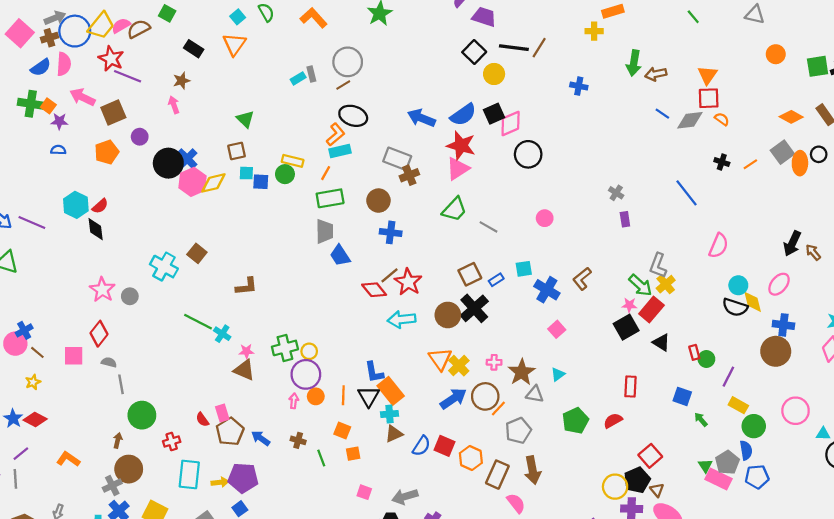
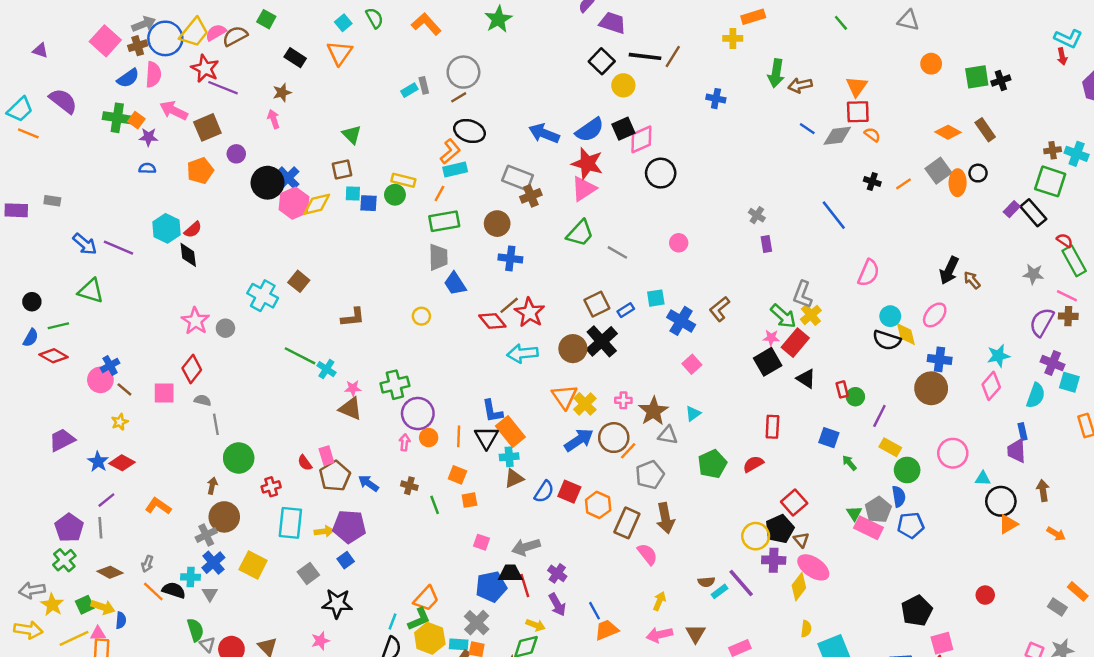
yellow circle: (309, 351) -> (421, 316), moved

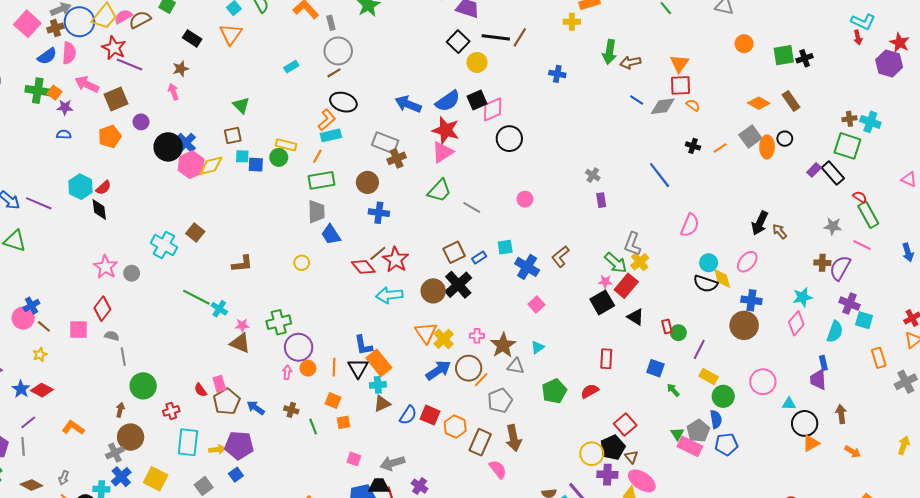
gray rectangle: (424, 85) -> (331, 23), moved
brown cross: (1068, 316) -> (822, 263), moved

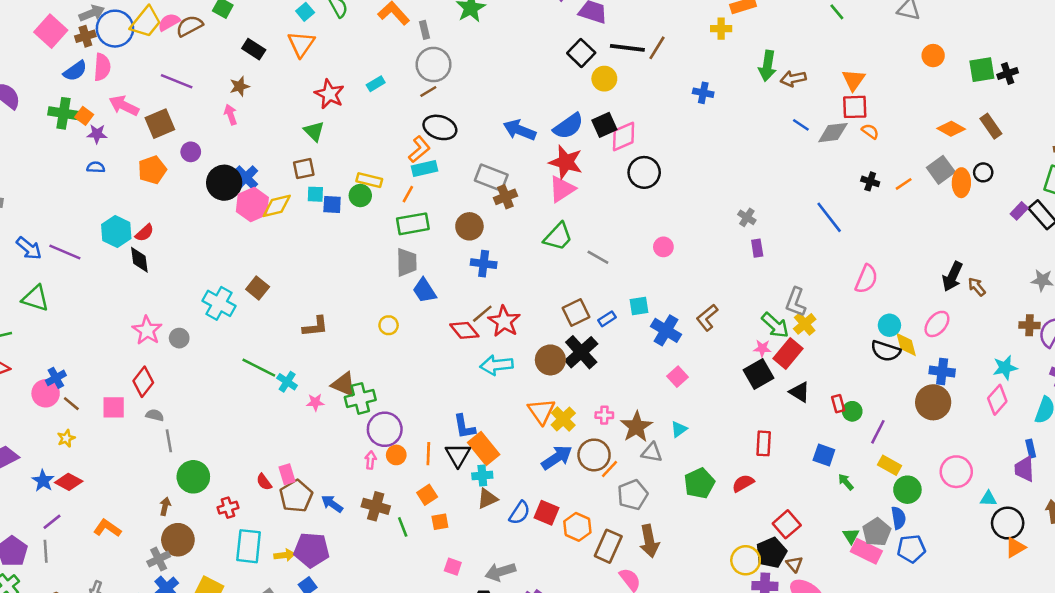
red star: (114, 48) -> (329, 94), moved
brown triangle: (240, 343) -> (344, 384), moved
orange square: (333, 400) -> (427, 495), turned 35
brown cross: (291, 410) -> (376, 506), size x1.5

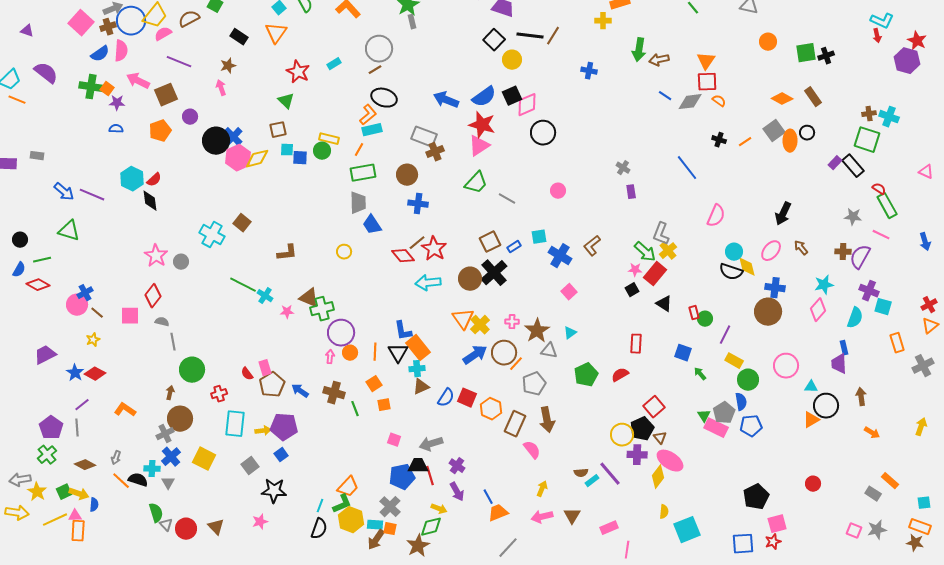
pink semicircle: (169, 22) -> (163, 34), moved
gray rectangle: (425, 30) -> (412, 22), moved
brown arrow: (977, 287) -> (801, 248), moved
black square: (758, 374) -> (632, 290), size x0.6
orange triangle: (1015, 547) -> (811, 420), moved

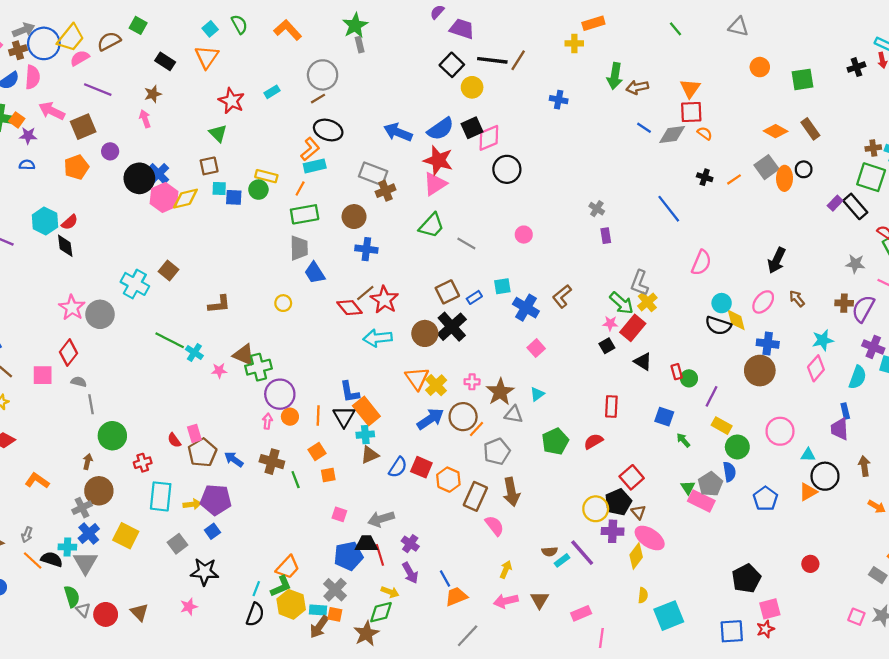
black cross: (826, 56) -> (856, 67), moved
gray circle: (181, 262) -> (100, 314), size x1.6
blue pentagon: (751, 426) -> (765, 499), moved, turned -30
gray triangle: (168, 483) -> (85, 563), size x1.6

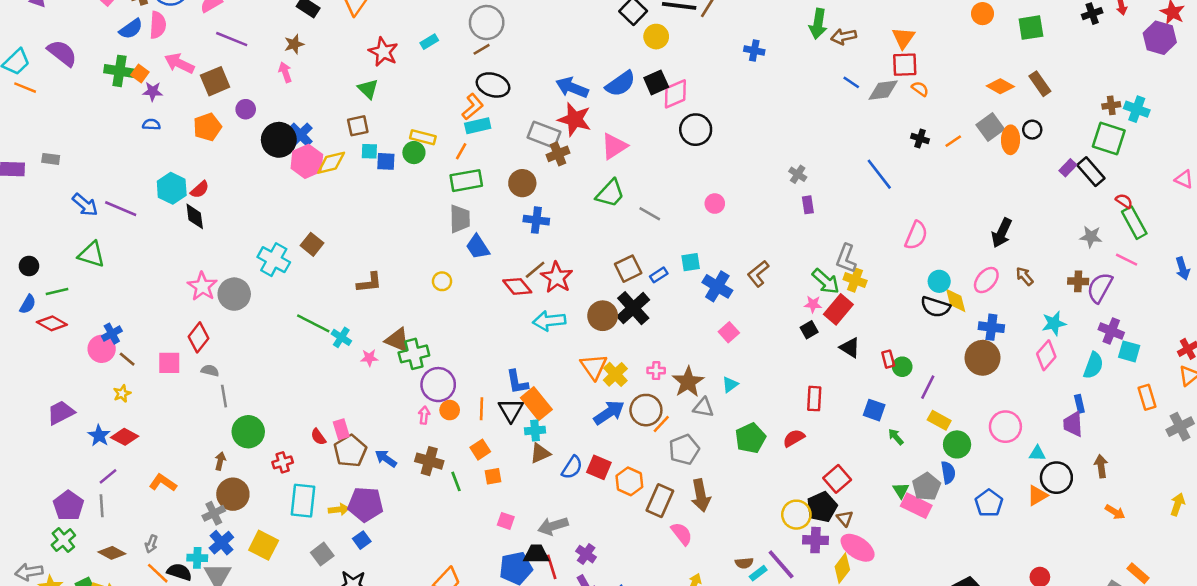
red star: (438, 160) -> (575, 119), moved
yellow cross: (647, 302) -> (855, 280), turned -30

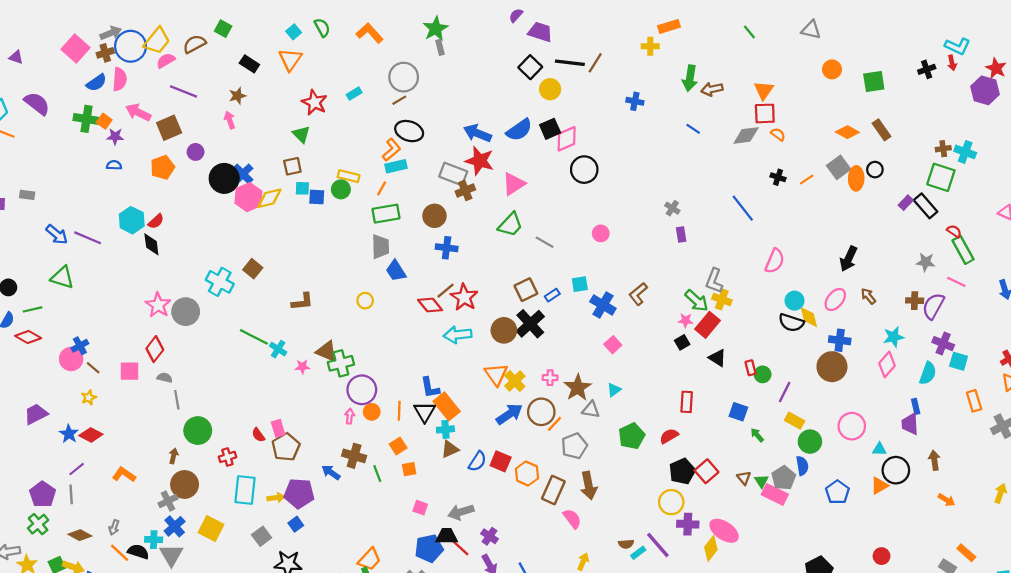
blue line: (851, 82) -> (693, 129), moved
blue arrow: (386, 458) -> (331, 472), moved
black pentagon: (822, 507) -> (682, 471), moved
brown triangle: (845, 518) -> (744, 478), moved
red line: (552, 567) -> (460, 547), turned -30

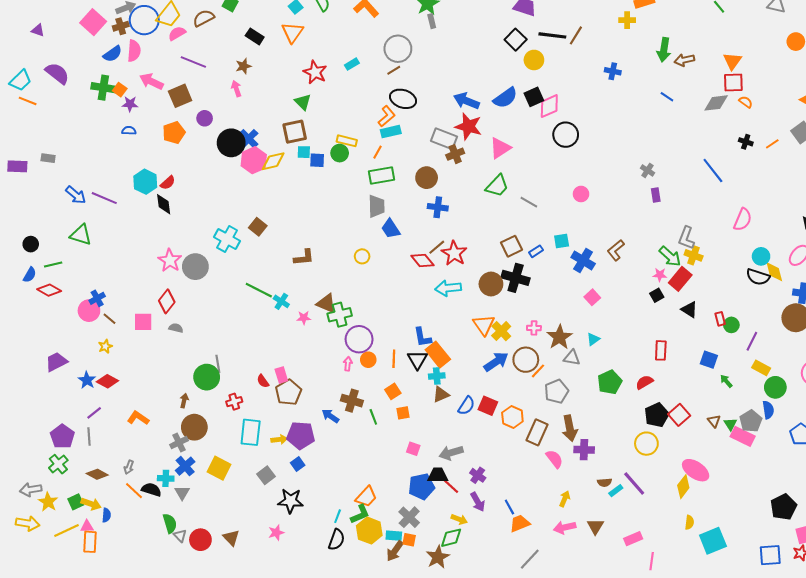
brown square: (292, 166) -> (295, 132), size x1.4
black cross: (530, 324) -> (516, 278), turned -32
gray line: (177, 400) -> (218, 364), moved
purple cross: (688, 524) -> (584, 450), moved
gray triangle: (171, 555) -> (182, 493), size x0.7

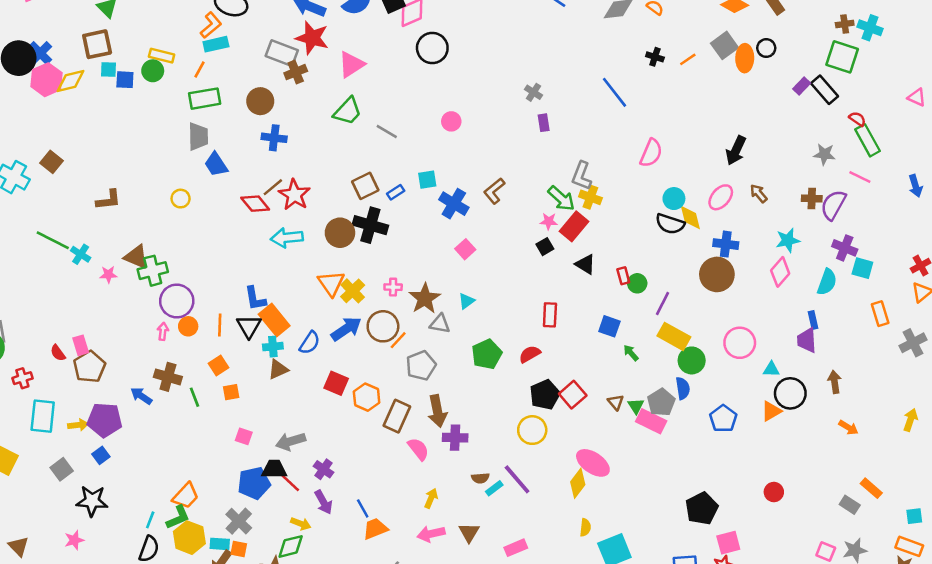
yellow rectangle: (761, 368) -> (674, 336), size x1.4
blue semicircle: (466, 406) -> (310, 343), moved

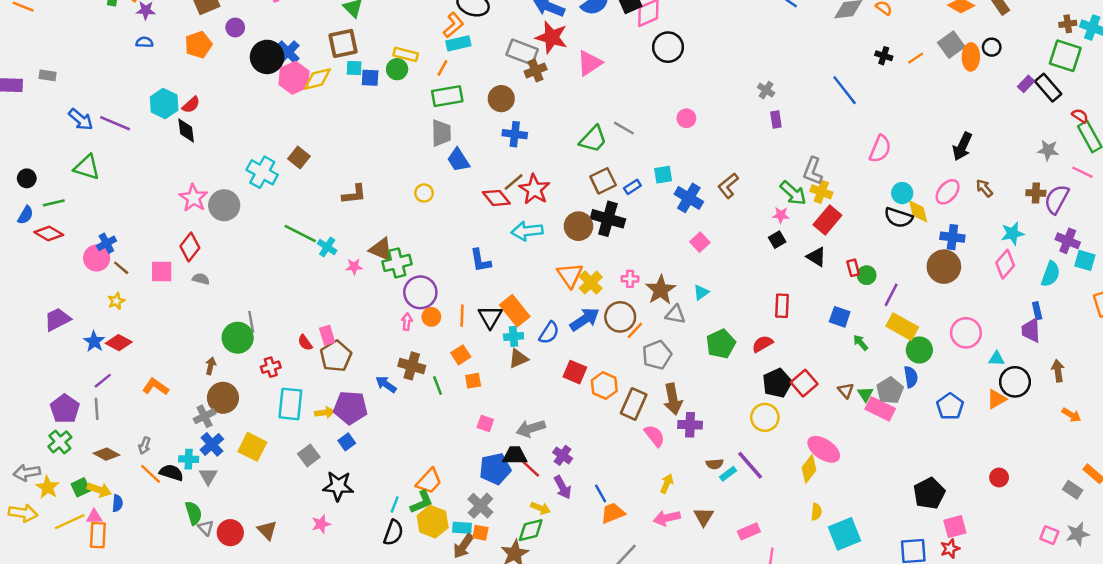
green trapezoid: (348, 111) -> (593, 139), moved
red rectangle: (574, 226) -> (827, 220), moved
blue L-shape: (255, 298) -> (480, 260), moved

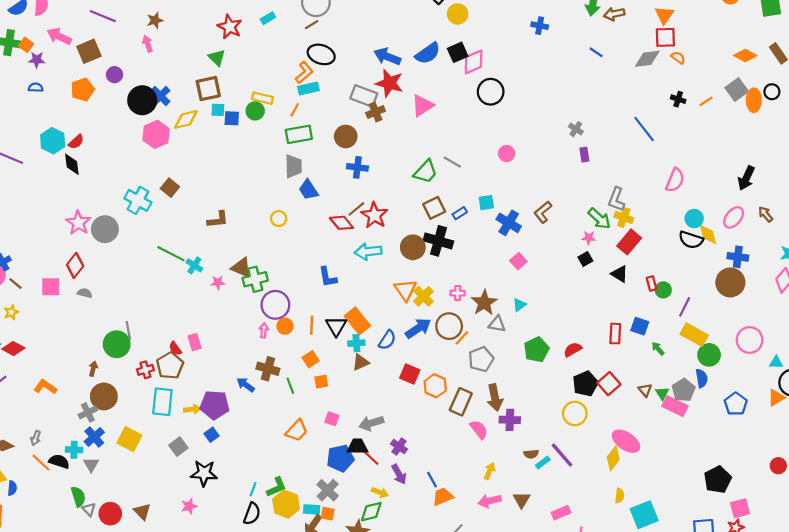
pink hexagon: (294, 78) -> (156, 134), moved
red rectangle: (782, 306) -> (615, 334), moved
brown pentagon: (336, 356) -> (170, 366), moved
orange trapezoid: (429, 481) -> (297, 431), moved

